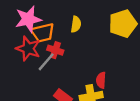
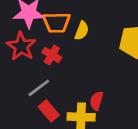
orange trapezoid: (43, 33) -> (57, 23), moved
gray line: (46, 62) -> (39, 88), moved

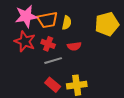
gray line: (39, 88) -> (53, 61), moved, turned 30
red semicircle: (96, 101) -> (74, 46), moved, turned -104

